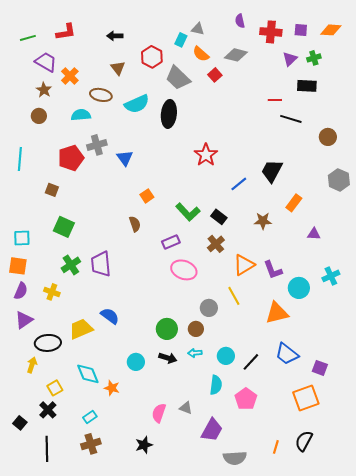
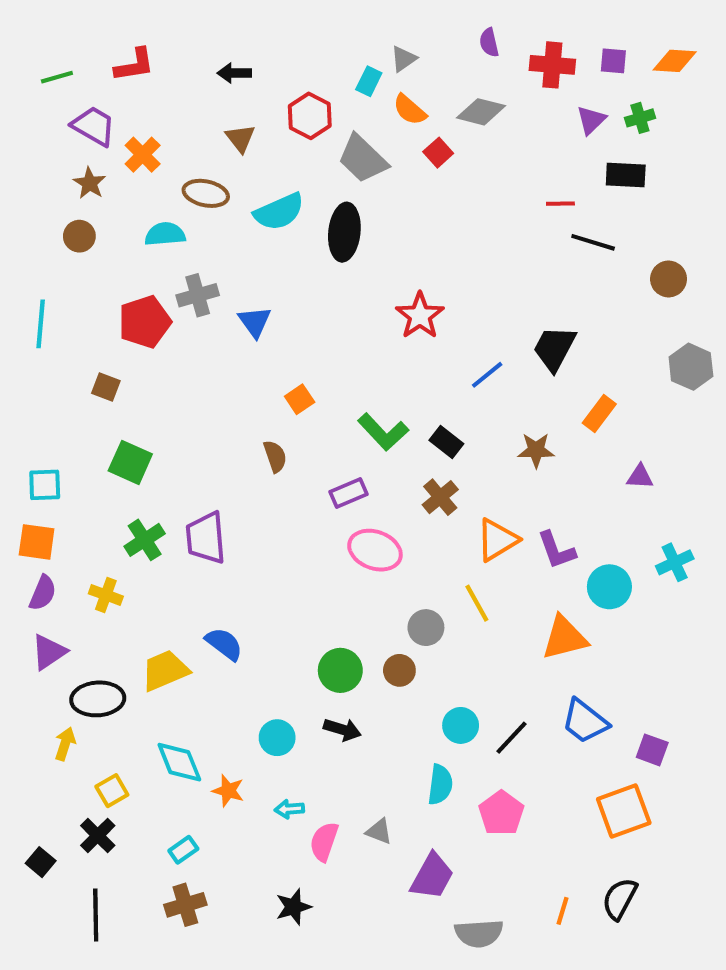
gray triangle: (198, 29) -> (404, 59), turned -48
cyan arrow: (195, 353) -> (289, 809), moved

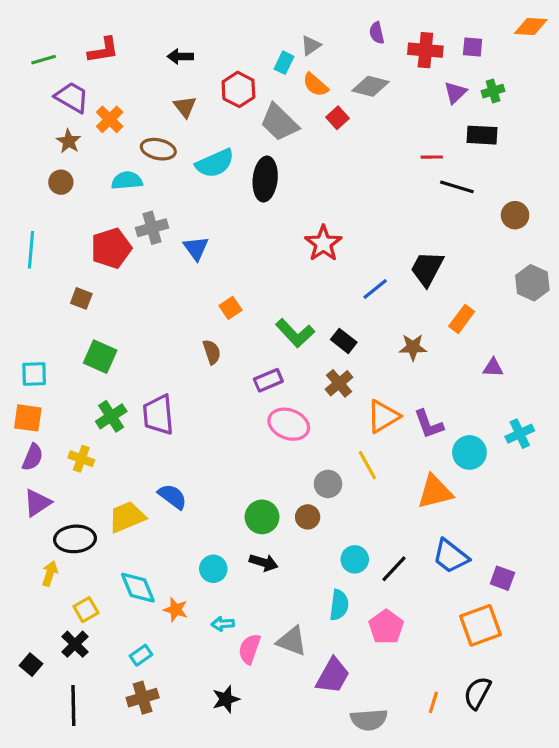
orange diamond: (675, 61) -> (531, 27), moved
gray triangle: (379, 831) -> (292, 641), size x1.5

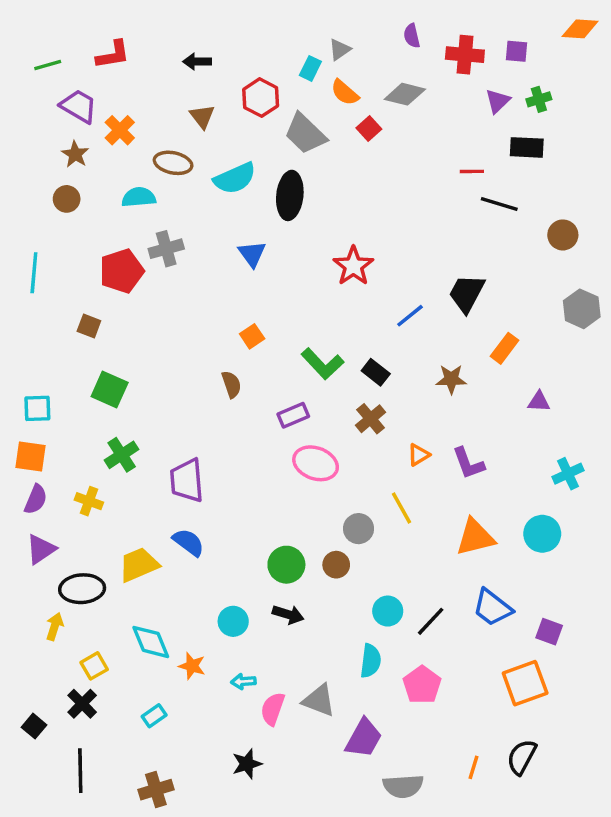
blue triangle: (196, 248) -> (252, 254), moved
purple trapezoid: (158, 415) -> (187, 481), moved
orange triangle: (383, 416) -> (419, 455), size x0.6
cyan circle: (469, 452) -> (542, 534), moved
brown cross: (143, 698) -> (156, 790), moved

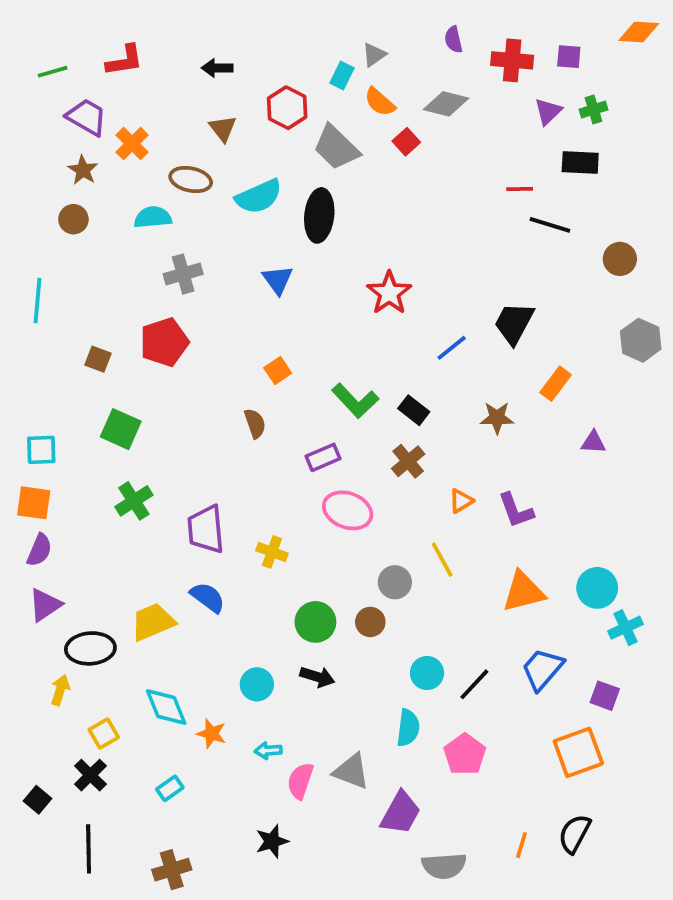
red pentagon: (122, 271) -> (164, 342), moved
cyan cross: (568, 474) -> (626, 628), moved
yellow cross: (89, 501) -> (272, 552), moved
blue trapezoid: (492, 608) -> (542, 669), turned 93

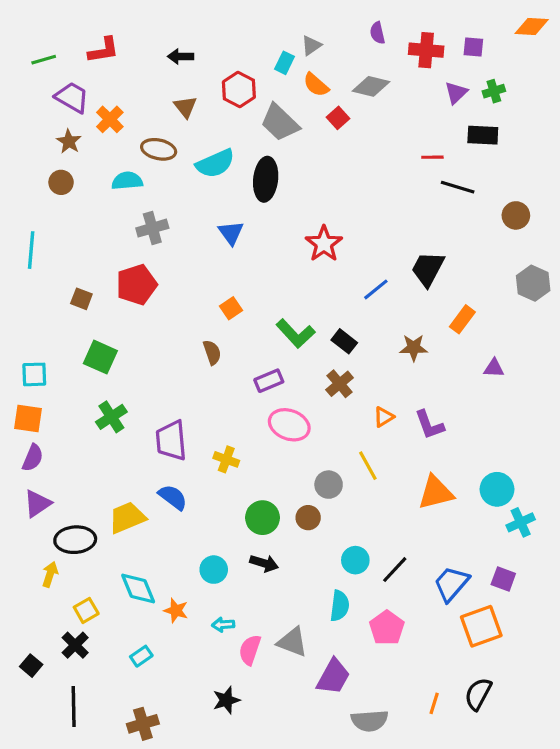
blue trapezoid: (542, 669) -> (451, 584), moved

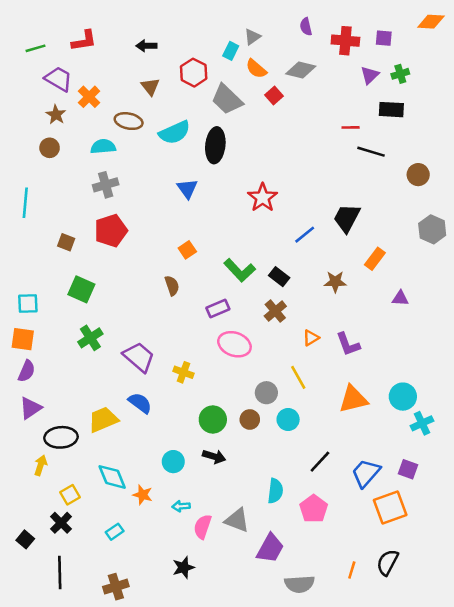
gray cross: (152, 228) -> (106, 185), moved
purple trapezoid: (171, 441) -> (139, 357), turned 136
cyan circle: (355, 560) -> (288, 419), moved

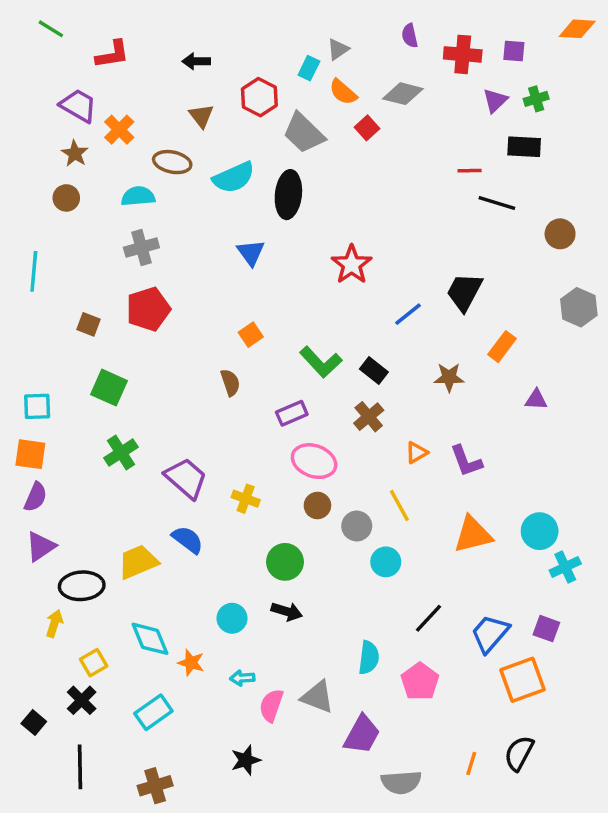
green line: (36, 48) -> (51, 29), moved, turned 48
brown circle: (250, 419) -> (317, 505), moved
cyan rectangle: (115, 532) -> (153, 712), size x1.5

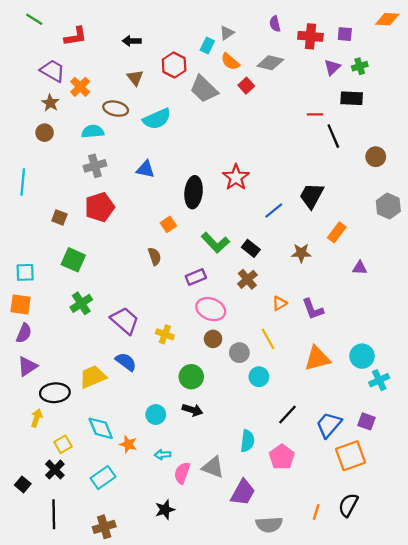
black ellipse: (288, 195) -> (194, 192), moved
black line: (497, 203) -> (333, 136), turned 50
blue triangle: (251, 253) -> (145, 169), moved, turned -42

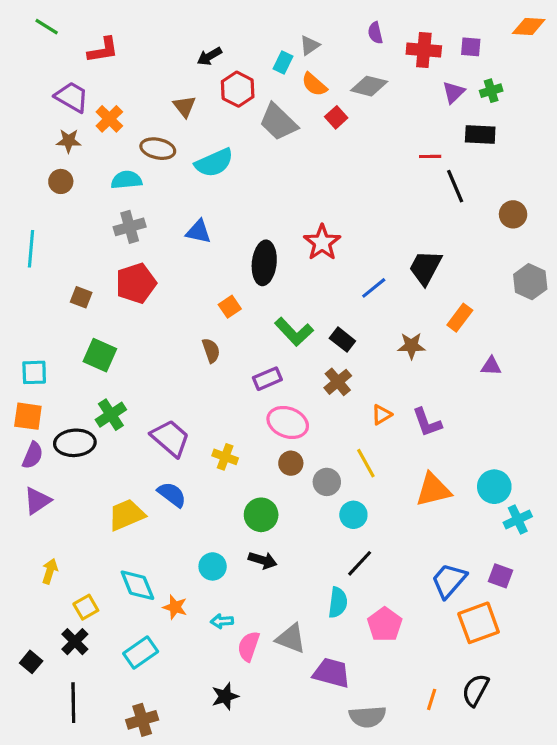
black arrow: (132, 41) -> (209, 56), moved, turned -30
brown star: (50, 103) -> (69, 141), turned -30
black ellipse: (55, 393) -> (75, 443), moved
black line: (288, 415) -> (360, 563), moved
purple trapezoid: (243, 492) -> (332, 673), turned -104

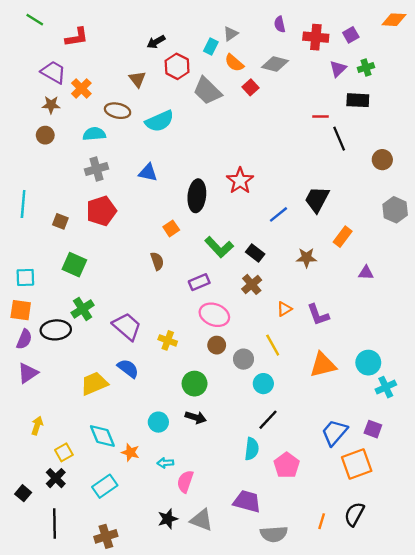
purple square: (471, 47) -> (351, 35), turned -35
cyan line: (31, 249) -> (23, 204), moved
gray triangle: (291, 638) -> (202, 520), moved

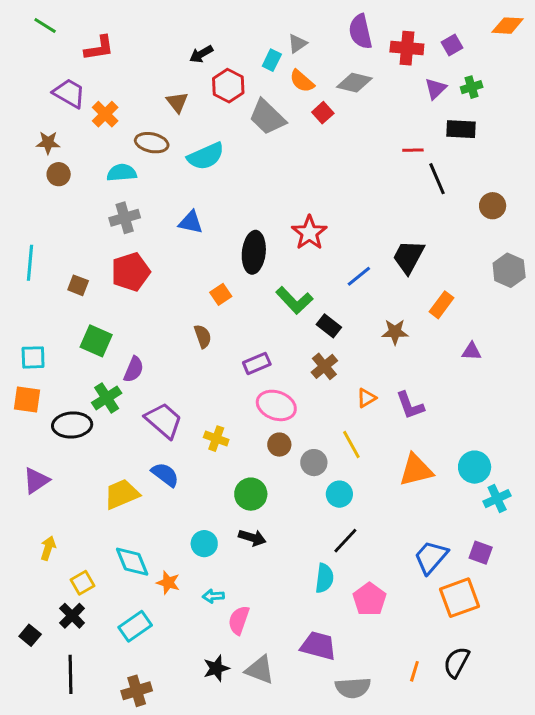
purple semicircle: (280, 24) -> (360, 32), size x1.6
brown star: (51, 105) -> (48, 143), moved
green L-shape: (219, 247) -> (294, 300), moved
purple semicircle: (24, 339) -> (134, 369), moved

